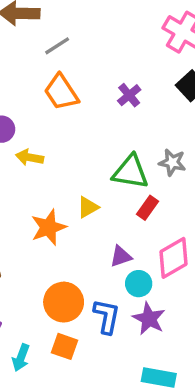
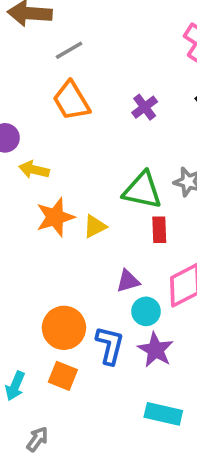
red rectangle: (148, 208) -> (159, 230), turned -40
orange star: (49, 227) -> (55, 217), moved

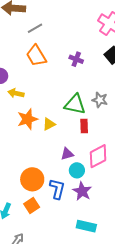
purple cross: (145, 107) -> (76, 59), turned -32
orange square: (63, 376) -> (32, 205), turned 35

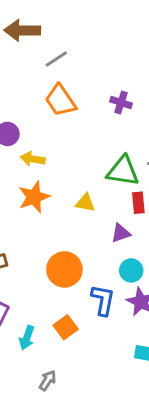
orange star: (27, 119) -> (34, 197), moved
yellow triangle: (49, 124) -> (85, 203), turned 40
purple triangle: (67, 154) -> (121, 233), moved
orange circle: (32, 179) -> (64, 269), moved

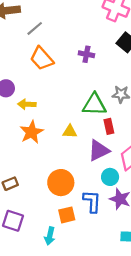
purple triangle: (121, 233) -> (99, 150), size x1.5
orange square: (66, 327) -> (67, 215), moved, turned 30
cyan arrow: (27, 338) -> (50, 236), moved

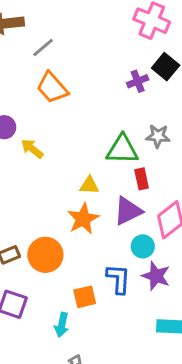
purple cross: (86, 54) -> (138, 81), moved, turned -32
yellow arrow: (27, 104) -> (32, 149), turned 36
orange star: (31, 132) -> (83, 219), moved
orange circle: (61, 183) -> (45, 255), moved

